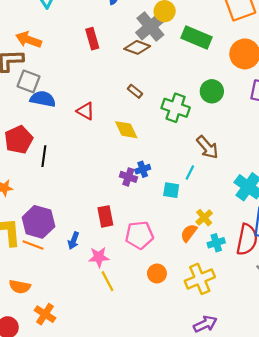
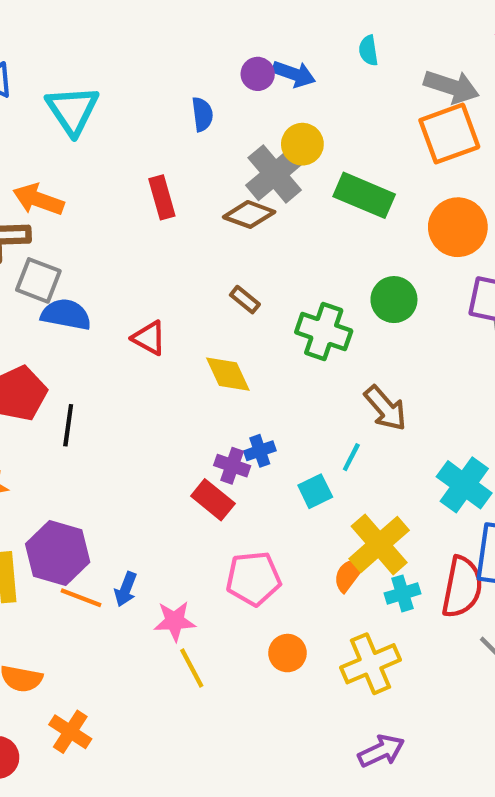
cyan square: (171, 190) -> (315, 491), turned -35
red rectangle: (105, 216) -> (213, 500), moved, turned -40
yellow cross: (204, 218) -> (379, 544), size x1.8
orange line: (33, 245) -> (81, 598), moved

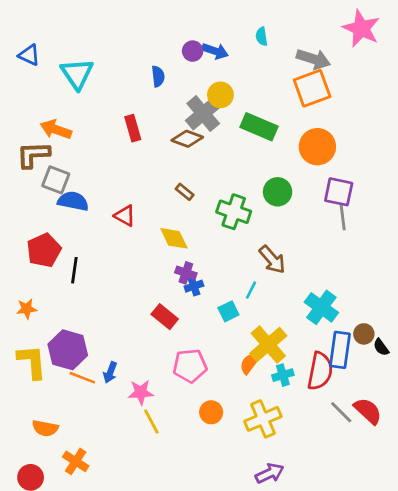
purple cross: (232, 466) -> (186, 273), moved

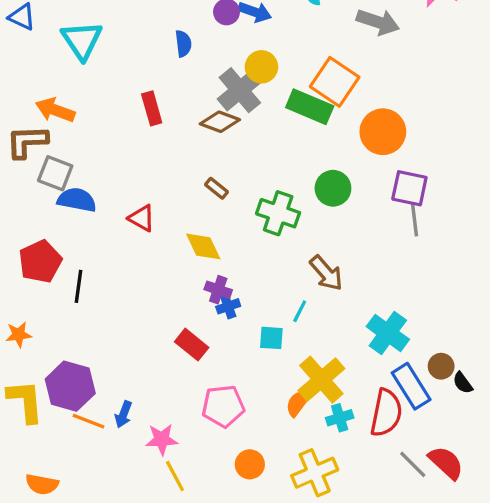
orange square: (312, 88) -> (335, 82), moved, turned -36
cyan square: (228, 311) -> (271, 338), turned 30
blue rectangle: (340, 350) -> (411, 386), turned -40

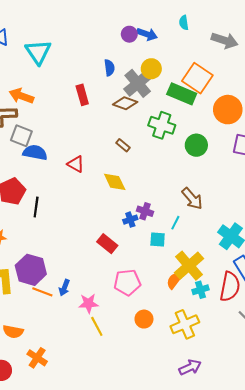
blue semicircle: (183, 44) -> (109, 68), moved
green cross: (278, 213) -> (162, 125), moved
purple cross: (218, 290) -> (145, 211), moved

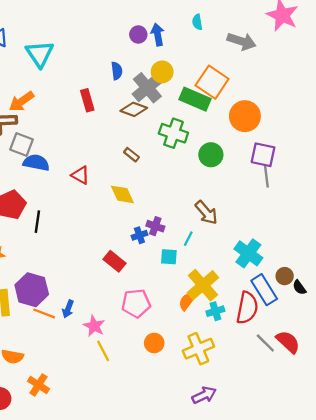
blue arrow: (147, 34) -> (158, 34), turned -120
orange arrow: (21, 96) -> (21, 101), turned -55
pink star: (88, 303) -> (94, 326), turned 30

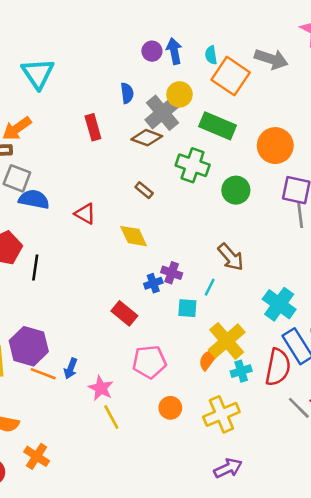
cyan semicircle: (197, 22) -> (211, 55), moved
orange square: (212, 82) -> (231, 76), moved

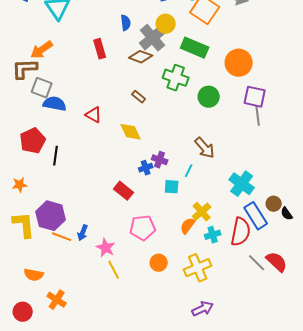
yellow cross: (227, 341) -> (202, 212), size x0.7

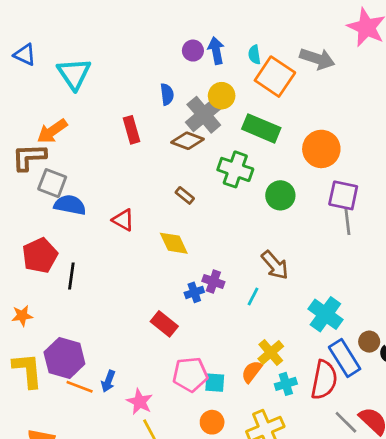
cyan square: (172, 187) -> (215, 383), moved

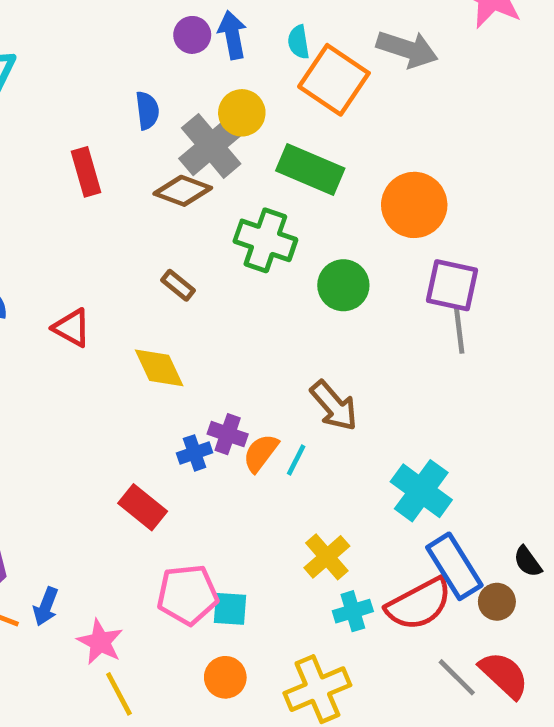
brown circle: (369, 342) -> (497, 602), moved
orange semicircle: (252, 372) -> (261, 453), moved
red semicircle: (324, 380) -> (419, 604), turned 51

